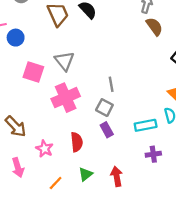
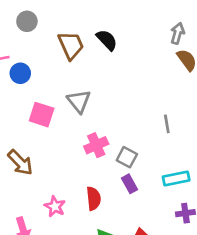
gray line: (111, 84) -> (167, 124), moved
pink cross: (66, 98) -> (96, 145), moved, size x0.7
brown arrow: (16, 126) -> (20, 163), moved

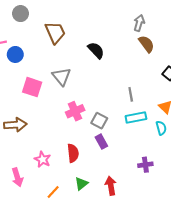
black semicircle: (107, 40) -> (96, 50), moved
brown arrow: (20, 163) -> (15, 125), turned -50
cyan rectangle: (176, 178) -> (136, 117), moved

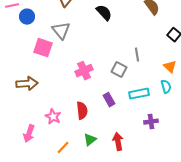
gray triangle: (61, 77) -> (61, 31), moved
cyan rectangle: (136, 117) -> (139, 94), moved
gray square: (99, 121) -> (119, 70), moved
pink arrow: (17, 177) -> (29, 134), turned 36

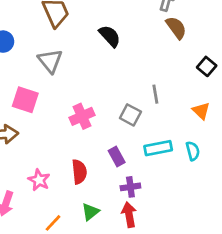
pink square: (43, 48) -> (25, 100), moved
cyan semicircle: (166, 87) -> (193, 151), moved
purple cross: (151, 122) -> (130, 187), moved

